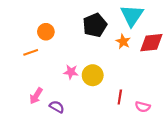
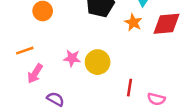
orange line: (31, 52) -> (25, 51), moved
pink arrow: (36, 96) -> (35, 74), moved

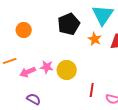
pink arrow: (35, 74) -> (28, 72), moved, turned 35

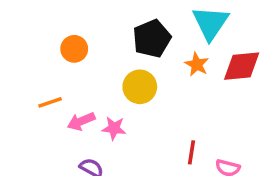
pink star: (47, 67) -> (114, 128), moved
yellow circle: (67, 70) -> (140, 87), moved

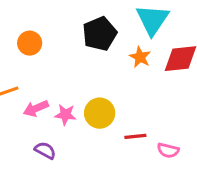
yellow circle: (140, 87) -> (100, 113), moved
red line: (192, 152) -> (135, 136), turned 75

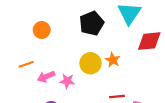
orange star: (140, 57) -> (113, 60), moved
yellow circle: (100, 113) -> (90, 63), moved

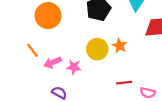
orange circle: (42, 30) -> (48, 16), size x1.5
orange line: (26, 64) -> (32, 50), turned 72

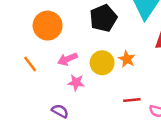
pink arrow: (53, 63) -> (67, 59), moved

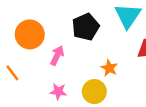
pink arrow: (67, 59) -> (57, 56), moved, turned 138
yellow circle: (102, 63) -> (94, 92), moved

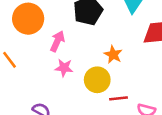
pink star: (58, 92) -> (64, 68), moved

